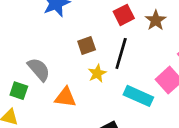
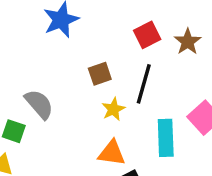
cyan rectangle: (138, 96) -> (166, 138), turned 64
orange triangle: (65, 97) -> (112, 153), moved

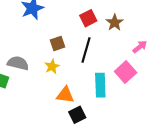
gray semicircle: (39, 104) -> (18, 63), turned -35
yellow star: (113, 109) -> (52, 66), moved

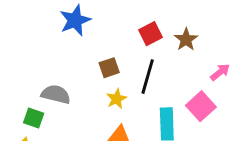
yellow star: (52, 66) -> (117, 99), moved

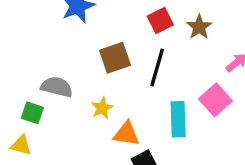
brown square: (109, 68) -> (115, 58), size x1.4
yellow star: (117, 99) -> (102, 108), moved

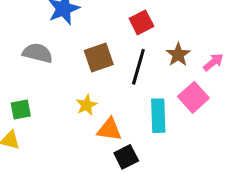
brown star: (199, 27) -> (178, 55), moved
gray semicircle: (57, 87) -> (38, 53), moved
green square: (32, 113) -> (21, 110), turned -30

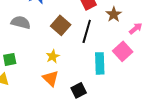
brown star: (178, 55) -> (114, 14), moved
brown square: (99, 58) -> (61, 25), turned -30
orange triangle: (109, 129) -> (51, 78), moved, turned 36

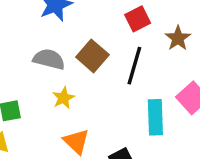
gray semicircle: (21, 22) -> (49, 59), moved
yellow star: (53, 56) -> (63, 98), moved

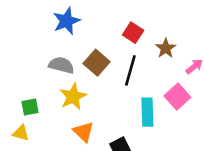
red square: (138, 19) -> (133, 33), turned -30
yellow star: (63, 98) -> (73, 97), size x1.5

